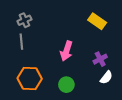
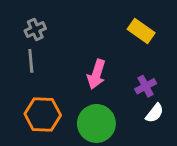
green circle: (66, 85) -> (96, 123), size x1.6

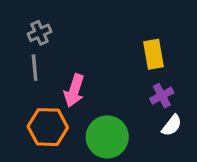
yellow rectangle: (141, 31) -> (154, 54), moved, turned 45
pink arrow: (96, 74) -> (74, 91), moved

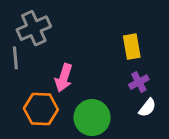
gray cross: (39, 33) -> (34, 28), size x1.6
gray line: (35, 68) -> (15, 58), moved

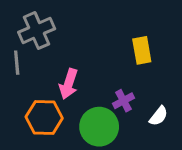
purple cross: (139, 82) -> (124, 101), moved

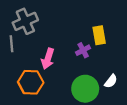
purple cross: (124, 101) -> (83, 50), moved
green circle: (99, 127) -> (85, 89), moved

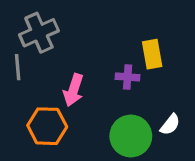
purple cross: (83, 50) -> (128, 77), turned 32

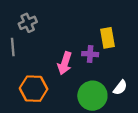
gray cross: (39, 33) -> (28, 23), size x0.7
pink arrow: (73, 90) -> (65, 63), moved

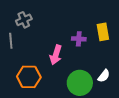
yellow rectangle: (107, 38) -> (103, 32), moved
purple cross: (90, 54) -> (79, 39), moved

